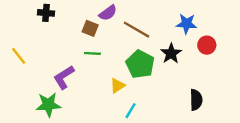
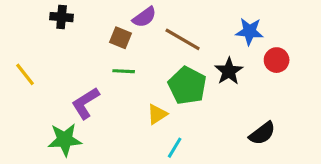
black semicircle: (196, 100) -> (262, 133), turned 54

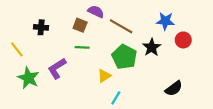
black cross: (62, 17) -> (41, 27), moved
purple semicircle: (144, 17) -> (96, 12), turned -119
green star: (65, 140) -> (28, 78), moved, turned 30

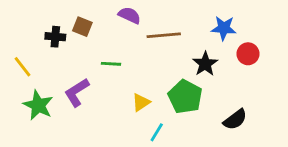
brown square: (80, 25) -> (82, 27), moved
brown line: (121, 26) -> (164, 35), turned -35
green pentagon: (124, 57) -> (185, 97), moved

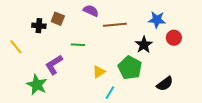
green star: (38, 105) -> (37, 85), moved

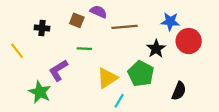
brown square: (58, 19) -> (77, 20), moved
red circle: (174, 38) -> (189, 41), size x1.5
yellow triangle: (99, 72) -> (107, 78), size x1.5
black semicircle: (165, 84) -> (179, 91), turned -30

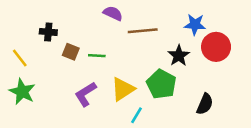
brown square: (77, 20) -> (71, 52), moved
purple L-shape: (58, 70) -> (86, 94), moved
green star: (40, 92) -> (22, 92), moved

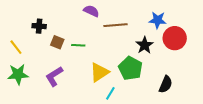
green star: (22, 92) -> (18, 74), turned -30
purple L-shape: (86, 94) -> (54, 76), moved

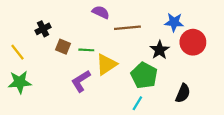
black cross: (39, 26) -> (43, 29), turned -32
yellow triangle: (99, 72) -> (106, 64), moved
purple L-shape: (54, 76) -> (81, 81), moved
cyan line: (110, 93) -> (137, 103), moved

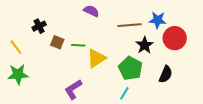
brown line: (127, 28) -> (129, 25), moved
purple L-shape: (81, 81) -> (73, 89), moved
black semicircle: (183, 93) -> (166, 74), moved

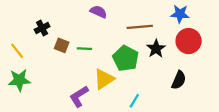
blue star: (158, 20) -> (180, 14), moved
yellow triangle: (96, 58) -> (104, 79), moved
green pentagon: (130, 68) -> (126, 58), moved

